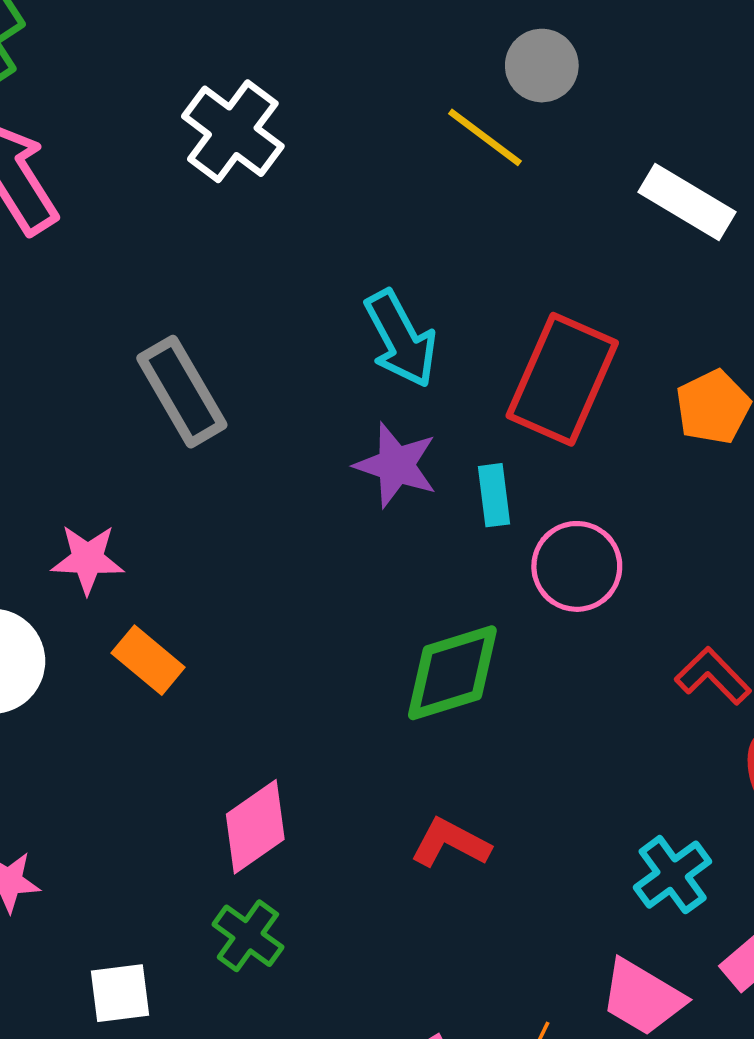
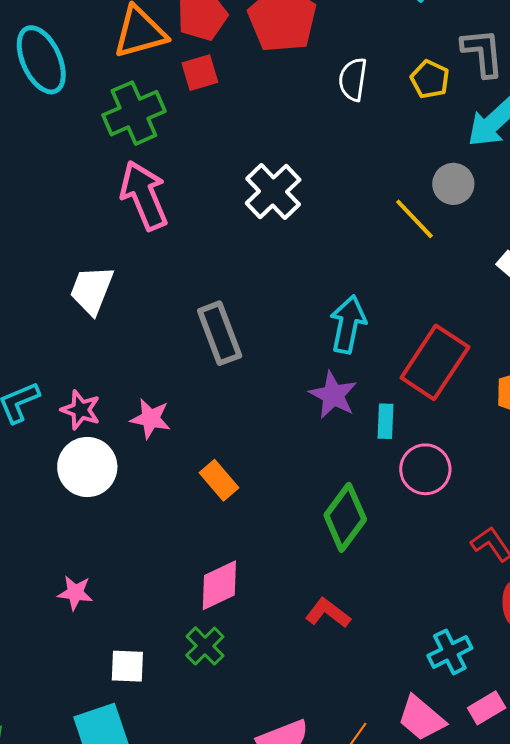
cyan arrow: (401, 339) -> (348, 324), turned -150
orange rectangle: (148, 660) -> (219, 480), moved
green diamond: (452, 673) -> (345, 517), turned -46

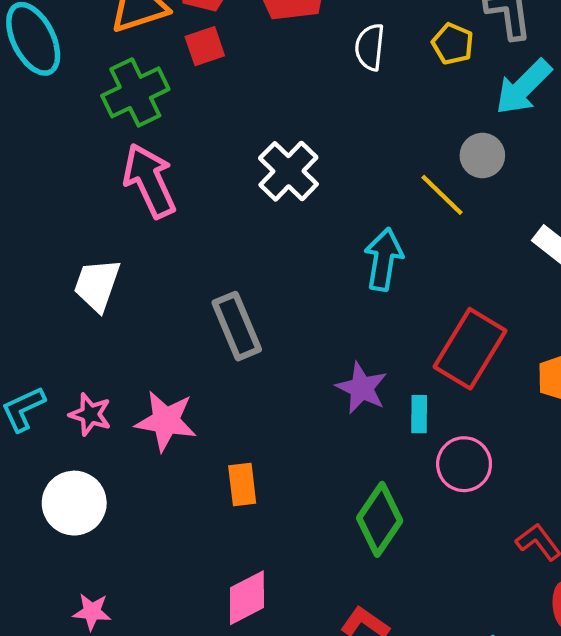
cyan arrow: (348, 324) -> (384, 259), moved
pink star: (151, 419) -> (166, 421), size x1.4
white circle: (87, 467) -> (74, 503), moved
orange rectangle: (219, 480) -> (242, 485), turned 36

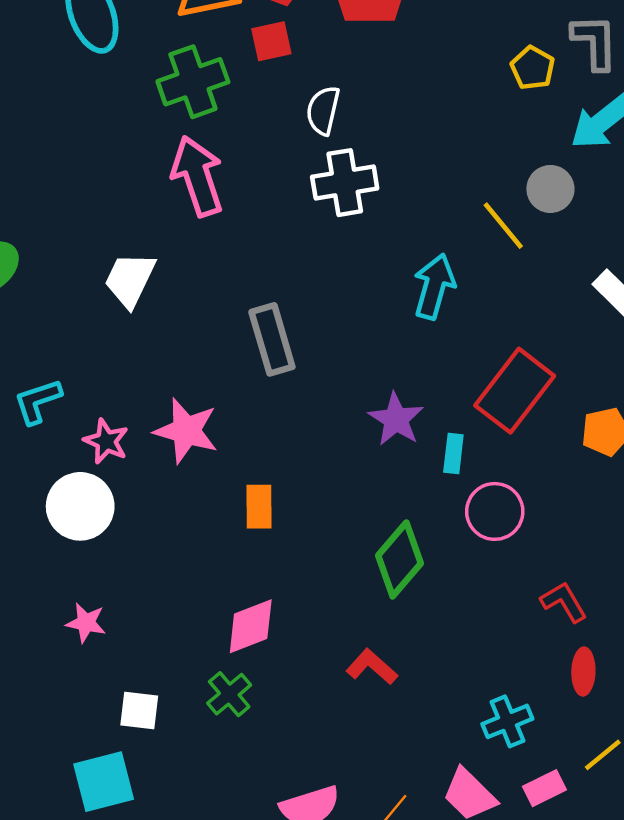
white semicircle: (370, 47) -> (323, 110), moved
white cross: (288, 171) -> (345, 183), turned 30
pink star: (90, 414) -> (106, 441), moved

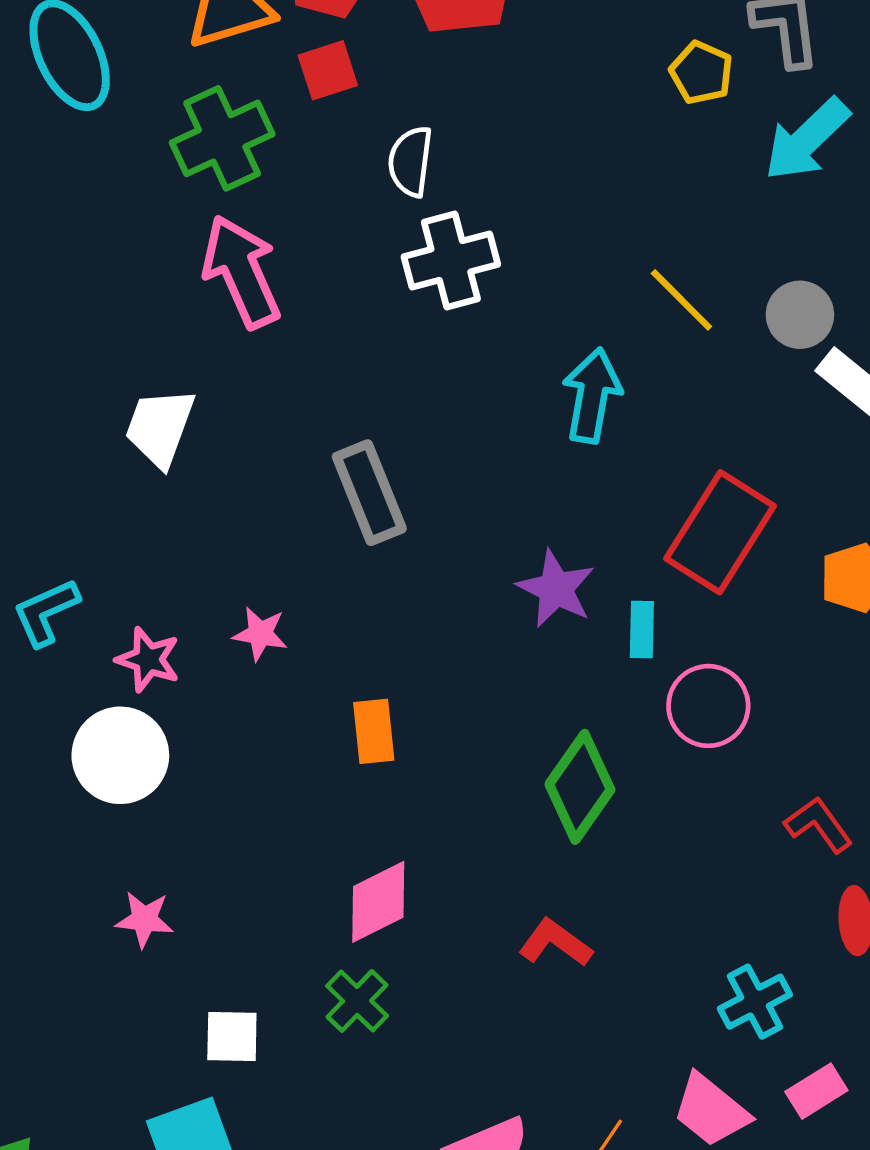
gray circle: (550, 189) -> (800, 315), moved
pink star: (186, 431) -> (260, 634), size x0.6

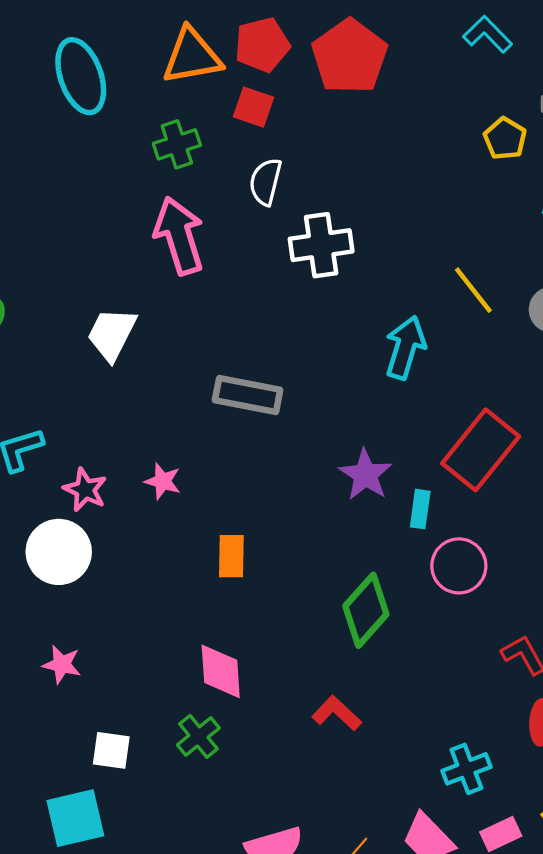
red square: (328, 70) -> (254, 107), turned 30
green cross: (222, 138) -> (177, 144), size x0.7
white semicircle: (410, 161) -> (266, 182), moved
gray rectangle: (369, 493) -> (248, 395), turned -64
pink diamond: (378, 902) -> (221, 671), turned -74

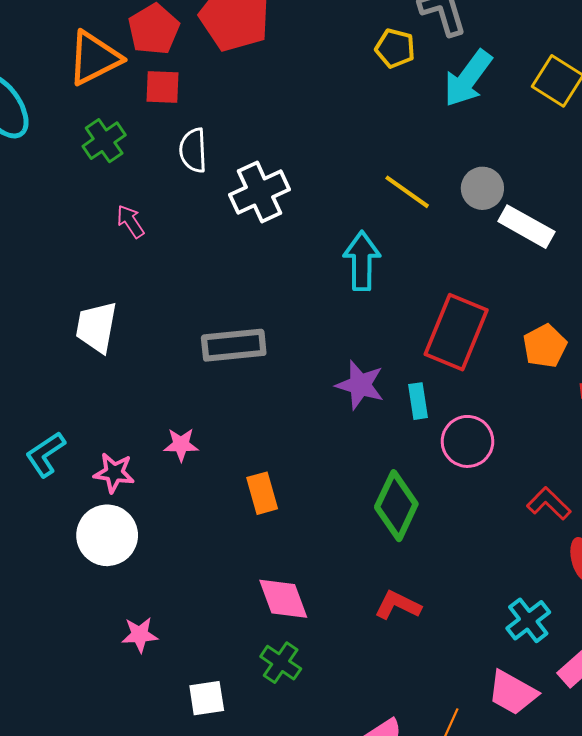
pink arrow: (179, 236) -> (130, 221), size x0.5

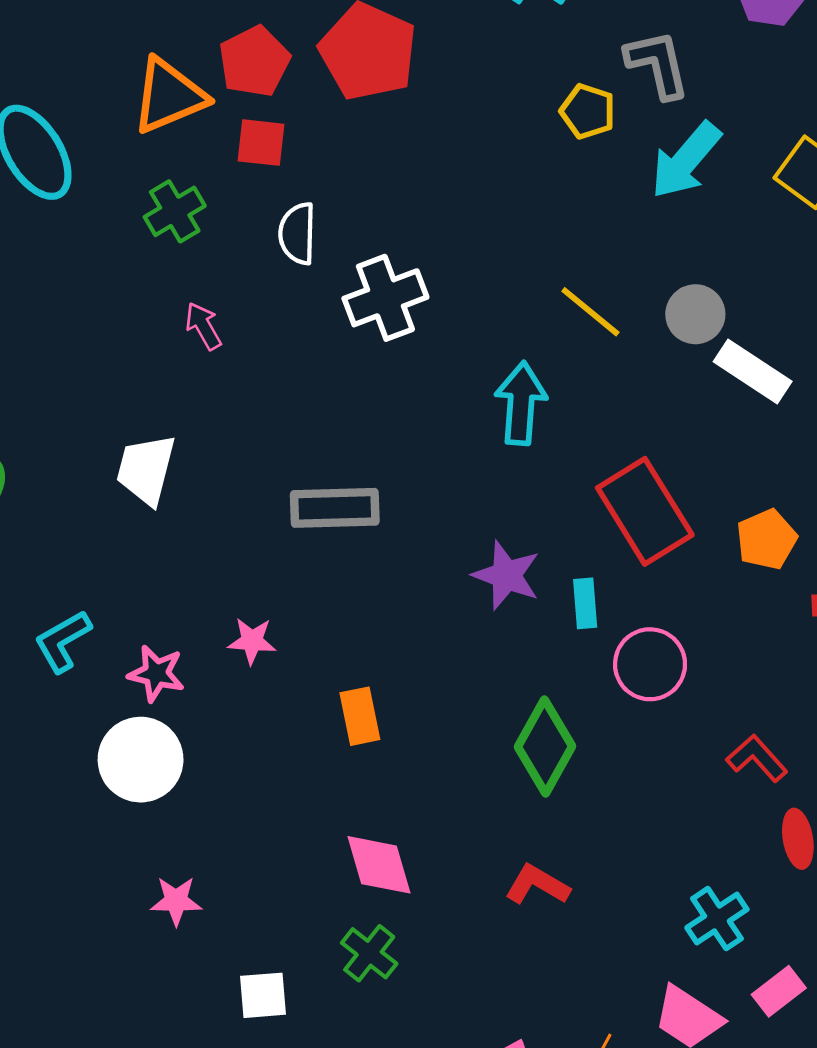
red rectangle: (456, 332) -> (645, 511), turned -58

